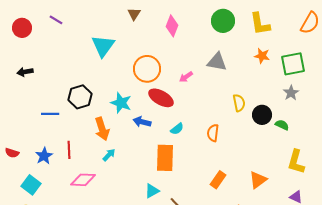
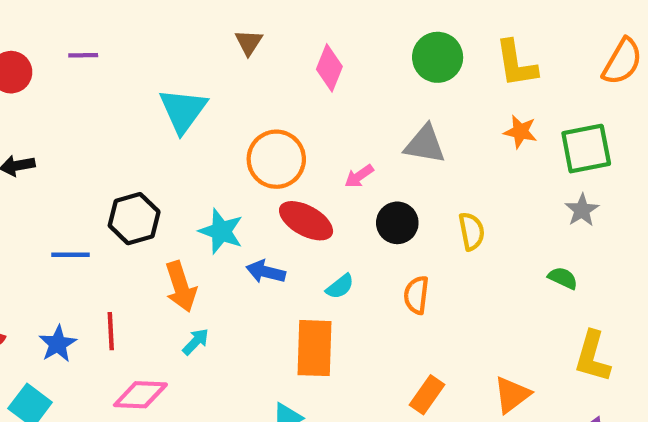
purple line: (56, 20) -> (83, 55), turned -32
black circle: (262, 115) -> (397, 223), moved

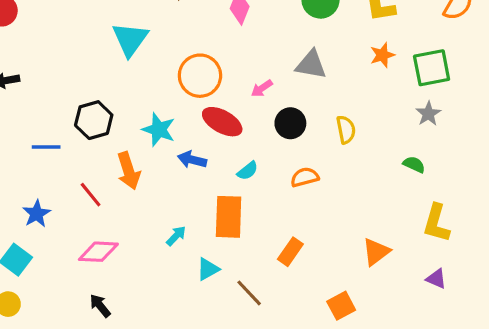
orange star: (520, 132) -> (382, 55), turned -30
orange semicircle: (416, 295) -> (305, 177), turned 68
red line: (111, 331) -> (91, 195), moved, turned -36
cyan arrow: (196, 342) -> (176, 236), moved
orange rectangle: (427, 395) -> (290, 252), moved

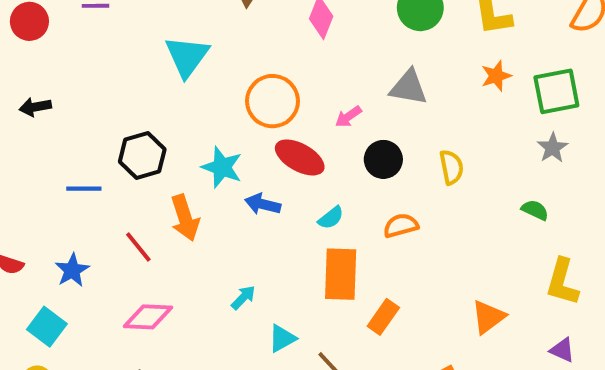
orange rectangle: (229, 217) -> (341, 274), moved

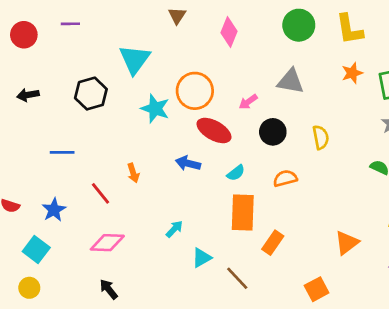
black hexagon: (142, 156) -> (91, 94), moved
cyan star: (222, 167) -> (155, 109), moved
orange arrow: (185, 218) -> (133, 173), size x0.6

